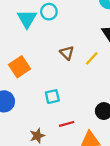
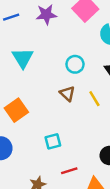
cyan circle: (49, 12) -> (75, 64), moved
yellow line: (92, 58) -> (94, 99), turned -72

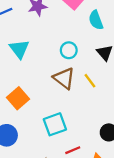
brown triangle: (67, 94) -> (64, 78), size x1.5
cyan square: (53, 141) -> (55, 124), size x1.5

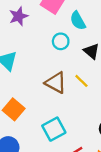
cyan circle: (69, 50) -> (61, 41), moved

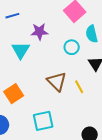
purple star: (19, 16) -> (39, 32), moved

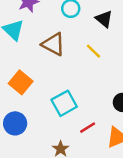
brown triangle: (57, 81) -> (53, 44), moved

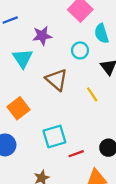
red line: (88, 128) -> (76, 154), moved

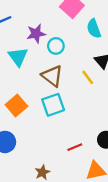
cyan circle: (80, 50) -> (56, 46), moved
yellow line: (92, 94) -> (88, 77), moved
cyan square: (54, 136) -> (53, 105), moved

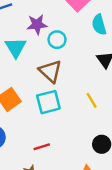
yellow line: (88, 77) -> (92, 100), moved
red line: (75, 147) -> (42, 147), moved

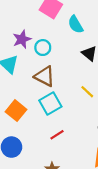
red line: (42, 147) -> (57, 135), moved

